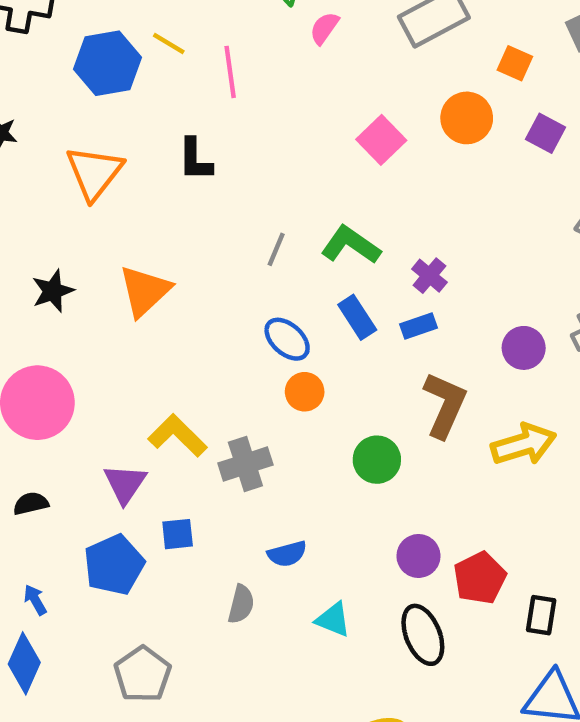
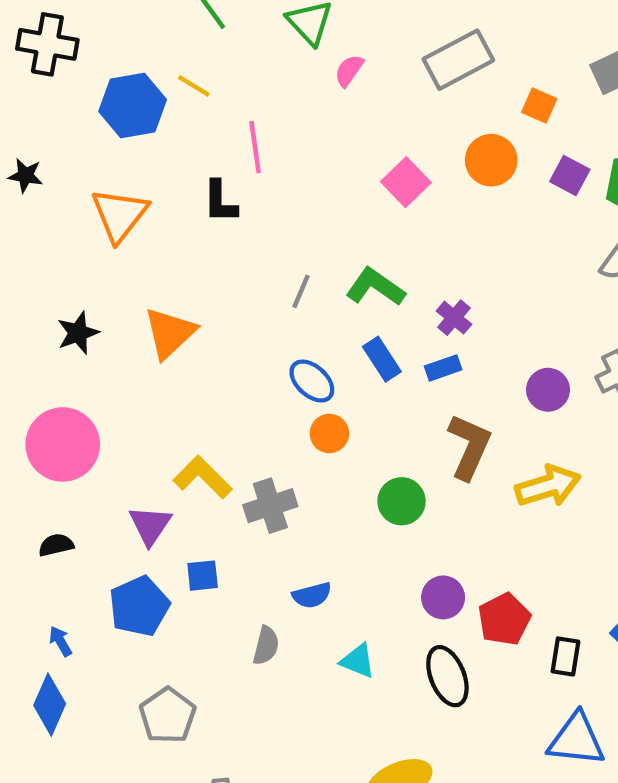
pink line: (230, 72) -> (255, 147), moved

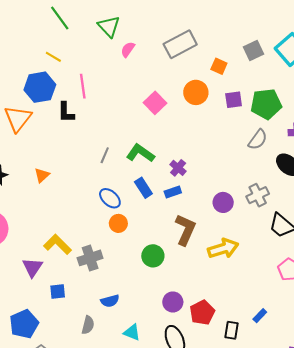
blue hexagon: (133, 106) -> (40, 87), moved
purple square: (570, 176) -> (234, 100), turned -36
orange triangle: (170, 333) -> (42, 175), size x0.6
blue pentagon: (139, 606) -> (24, 324), moved

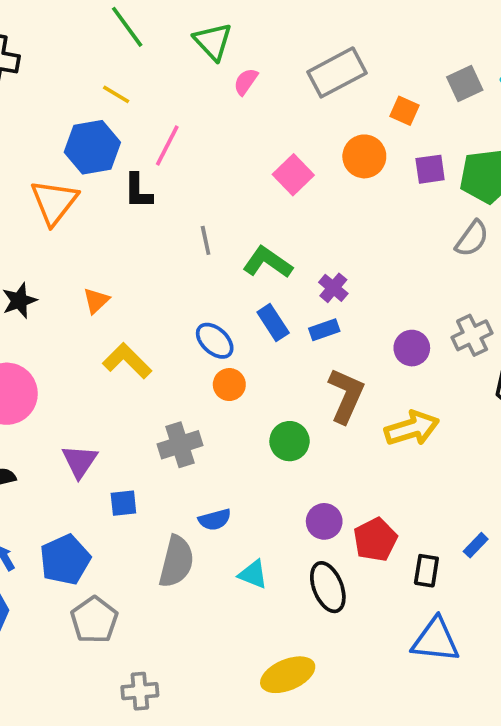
pink line: (83, 86) -> (167, 145), turned 35
gray line: (105, 155) -> (206, 240), moved, turned -35
yellow L-shape: (58, 244) -> (127, 361), moved
gray semicircle: (88, 325) -> (176, 562), size x1.6

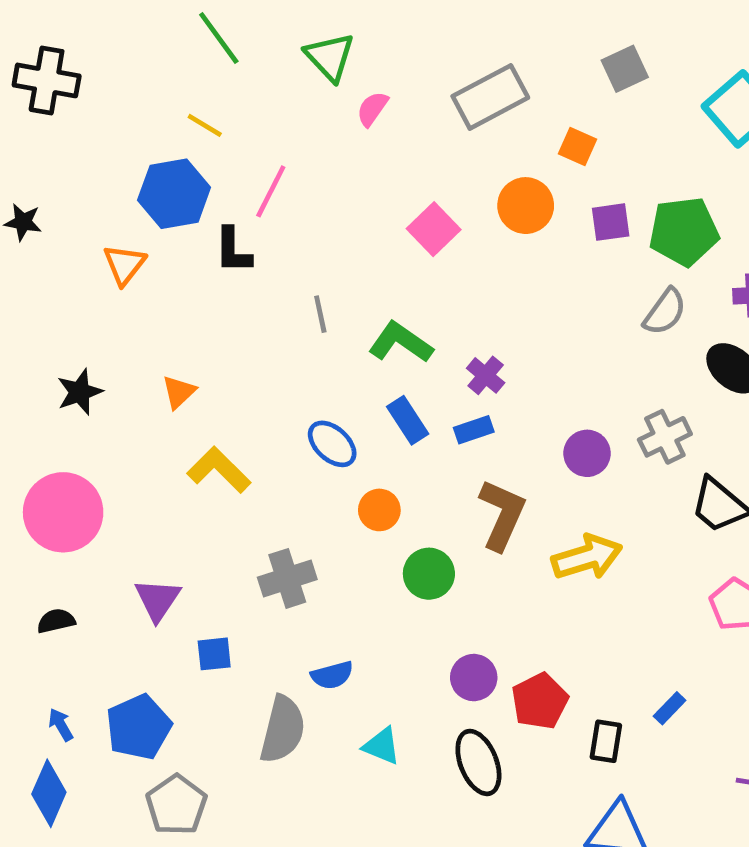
gray square: (465, 83) -> (625, 69), moved
orange triangle: (54, 202) -> (124, 265), size x0.7
orange circle: (229, 385) -> (379, 510), moved

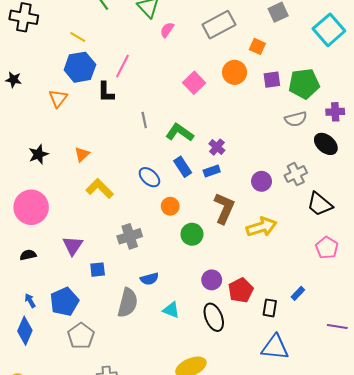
yellow line: (205, 125) -> (78, 37), moved
gray semicircle: (665, 312) -> (296, 119), turned 40

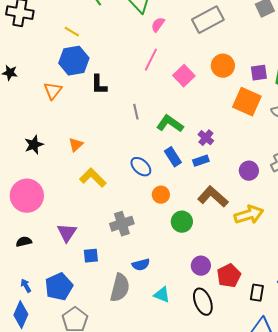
orange square: (257, 46) -> (247, 102), moved, size x1.8
pink line: (122, 66) -> (151, 60), moved
brown L-shape: (224, 208) -> (213, 197), turned -72

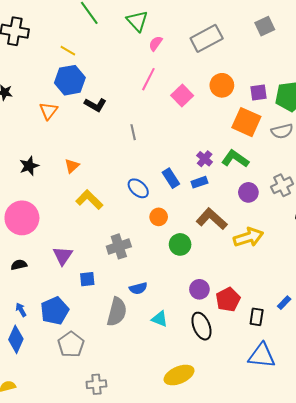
black L-shape: (99, 85) -> (95, 105), turned -60
green L-shape: (170, 124) -> (235, 159), moved

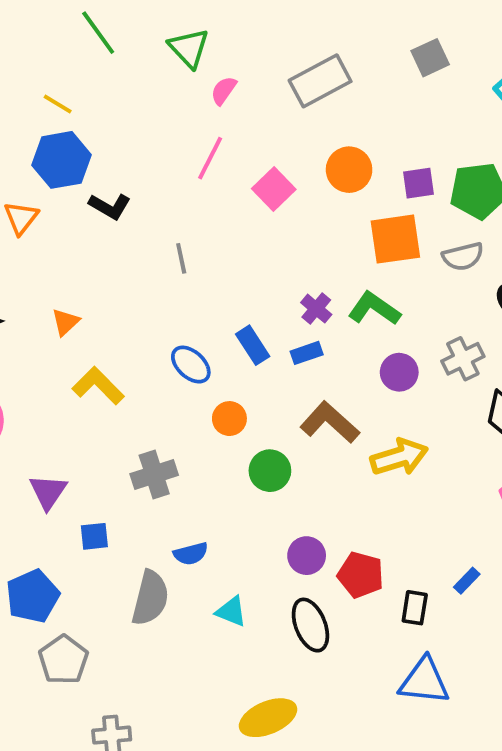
orange square: (246, 122) -> (395, 239), turned -32
red pentagon: (228, 300) -> (361, 575), turned -30

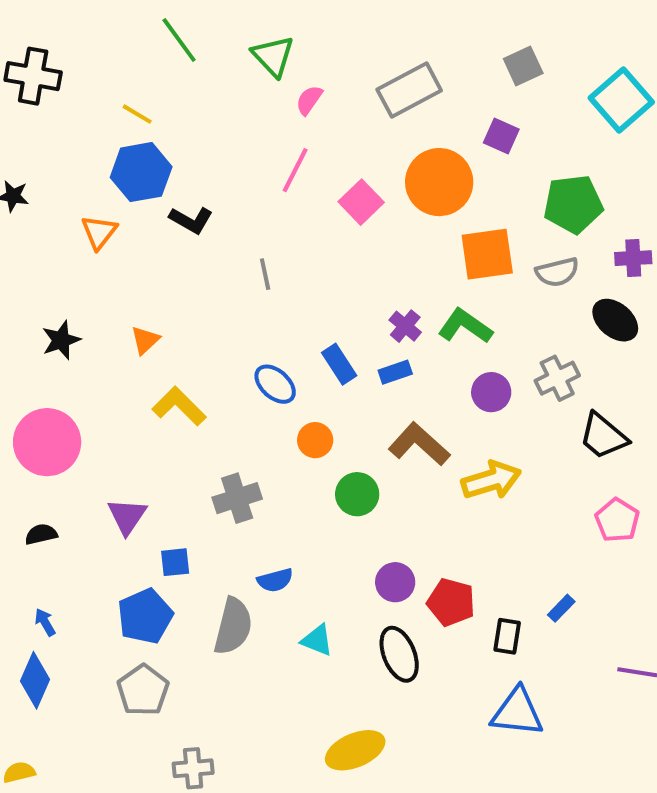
orange circle: (349, 170) -> (439, 182), size x1.4
purple square: (419, 183) -> (501, 136), moved, turned 32
blue pentagon: (33, 596) -> (145, 616), moved

